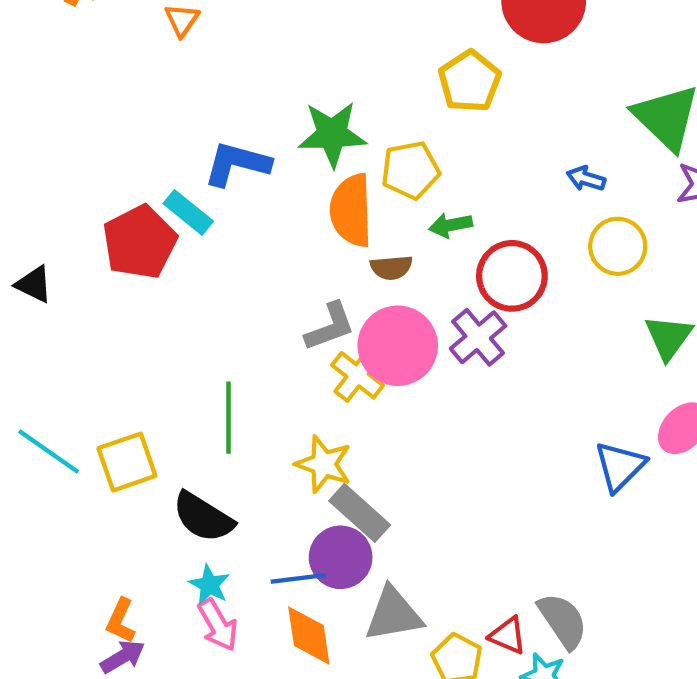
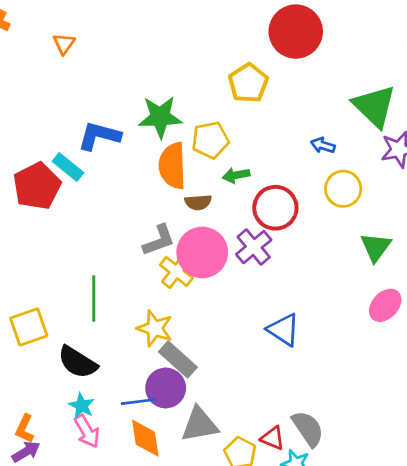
blue triangle: (620, 466) -> (284, 330), moved, turned -42

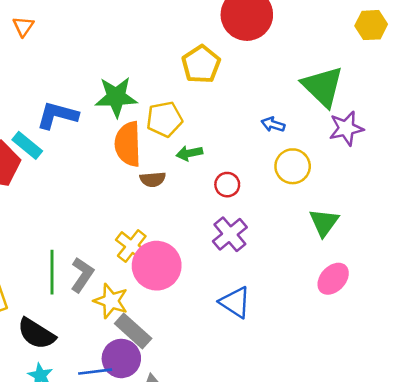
red circle: (275, 208) -> (227, 185), size x0.6
gray L-shape: (159, 240) -> (82, 275), moved, turned -36
purple cross: (254, 247) -> (230, 234), moved
pink circle: (202, 252) -> (157, 266), moved

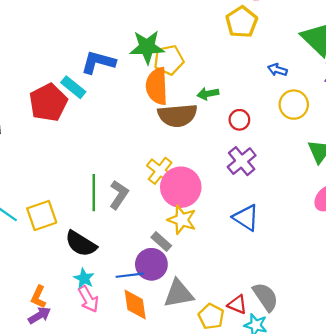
yellow pentagon: (201, 64) -> (242, 22), moved
yellow pentagon: (164, 119) -> (169, 60), moved
brown semicircle: (153, 179) -> (177, 115), size x1.8
yellow star: (111, 301) -> (182, 220), moved
gray rectangle: (133, 331) -> (161, 241), size x0.7

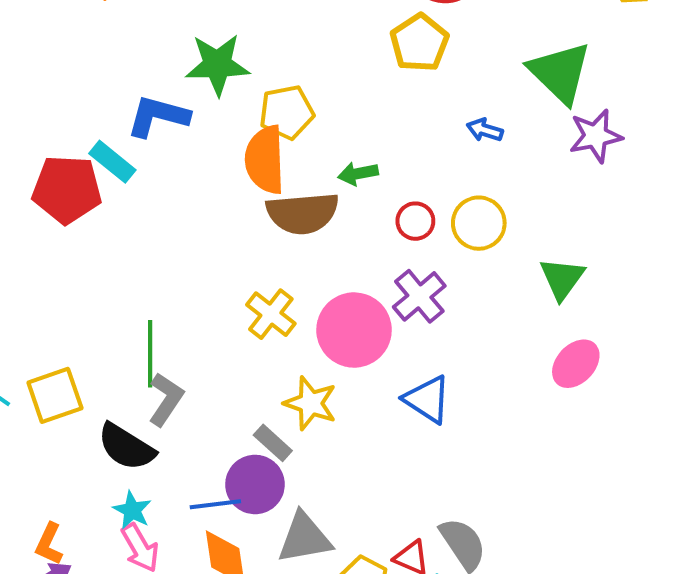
green star: (147, 47) -> (217, 65), moved
red pentagon: (48, 102) -> (67, 189), turned 30
yellow circle: (294, 105) -> (479, 223), moved
pink circle: (181, 187) -> (354, 330), moved
gray L-shape: (119, 195) -> (166, 399), moved

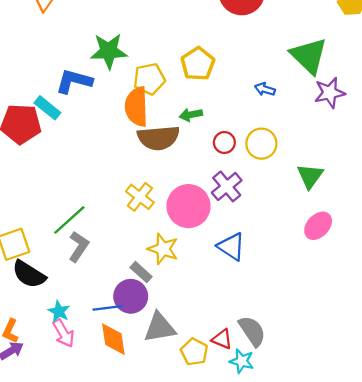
yellow pentagon: (419, 43) -> (198, 64), moved
green line: (150, 354) -> (69, 220), turned 48
black semicircle: (126, 447) -> (29, 274), moved

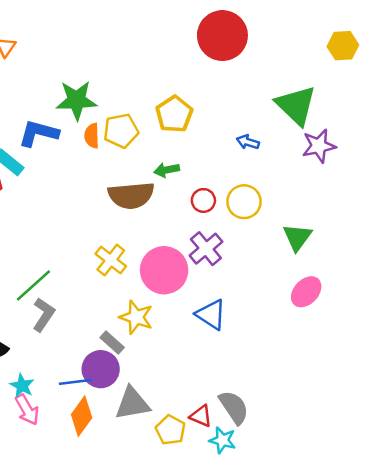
orange semicircle: (136, 107) -> (92, 136), moved, size x0.6
orange diamond: (113, 339) -> (82, 416), turned 44

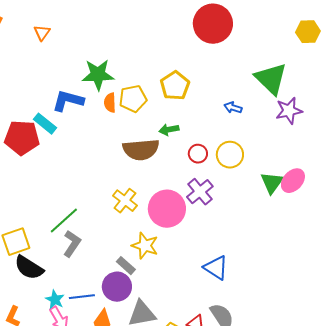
pink ellipse: (306, 292) -> (293, 181), moved
blue triangle: (211, 315) -> (216, 268), moved
blue line: (75, 382) -> (82, 297), moved

